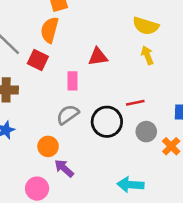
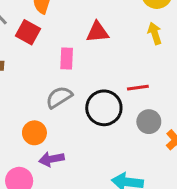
purple arrow: (64, 168) -> (52, 159), turned -55

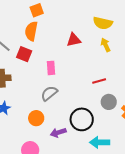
red triangle: (97, 32) -> (74, 40), moved
black circle: (104, 108) -> (82, 119), moved
purple arrow: (52, 159) -> (58, 133), moved

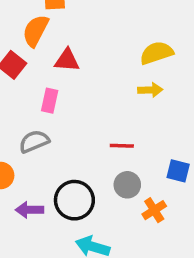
yellow semicircle: (103, 23) -> (157, 53), turned 132
red triangle: (74, 40) -> (67, 60), moved
yellow arrow: (106, 45) -> (150, 90), turned 96

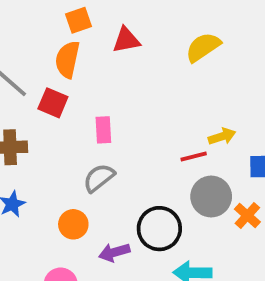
red triangle: (67, 60) -> (126, 40), moved
yellow arrow: (150, 90) -> (222, 136), moved
gray circle: (127, 185) -> (211, 197), size x1.4

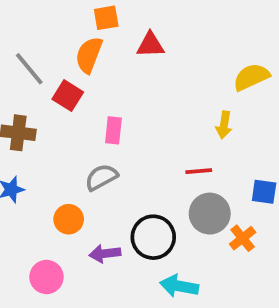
yellow semicircle: (203, 47) -> (251, 77), moved
yellow arrow: (222, 136) -> (224, 125), moved, turned 108

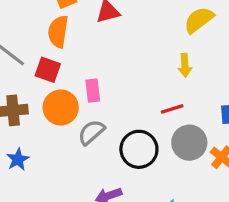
orange circle: (69, 219) -> (61, 107), moved, size x1.4
black circle: (153, 237) -> (139, 149), moved

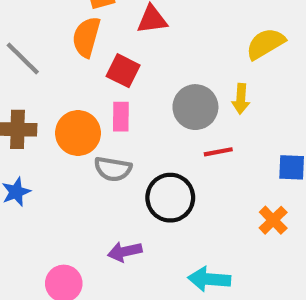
red square: (48, 70) -> (123, 71), moved
gray semicircle: (91, 132) -> (113, 169), turned -136
gray circle: (189, 143) -> (195, 107), moved

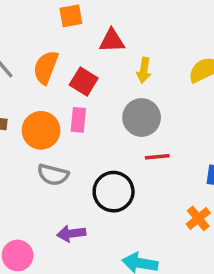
orange semicircle: (86, 37) -> (46, 67), moved
yellow arrow: (241, 99) -> (144, 70), moved
gray semicircle: (113, 169) -> (53, 175), moved

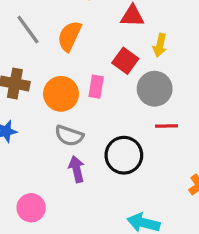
red square: (84, 81) -> (125, 61), moved
purple arrow: (71, 233) -> (77, 169), moved, turned 80

